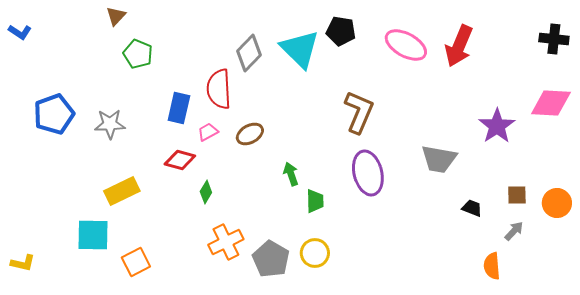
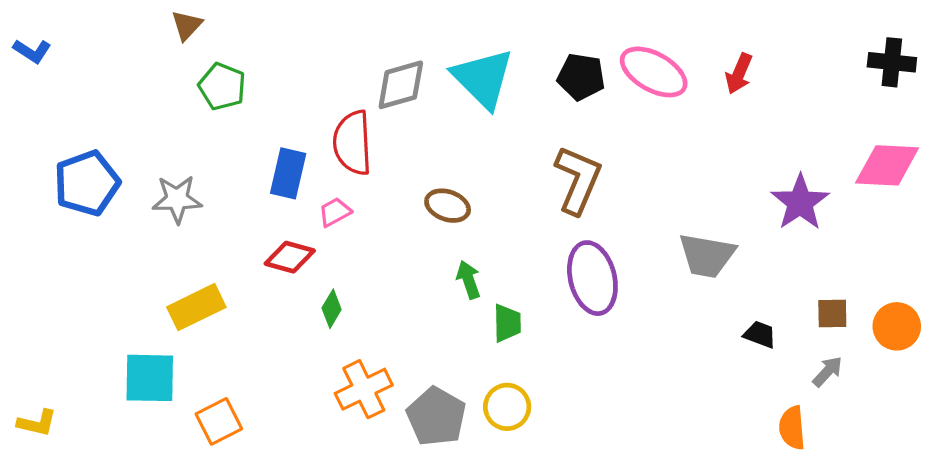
black pentagon: (341, 31) -> (581, 77), moved
red arrow: (459, 46) -> (739, 74), size x0.6
gray diamond: (249, 53) -> (401, 85), turned 30
brown ellipse: (250, 134) -> (448, 206), moved, turned 48

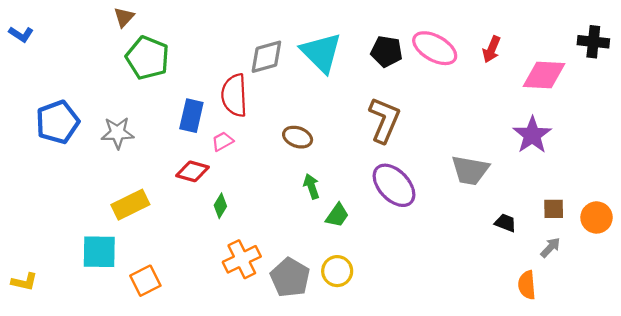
green pentagon: (222, 86) -> (148, 58), size x1.4
pink diamond: (887, 165) -> (544, 75), moved
purple ellipse: (592, 278) -> (394, 185), turned -30
green trapezoid: (507, 323) -> (337, 215), turned 36

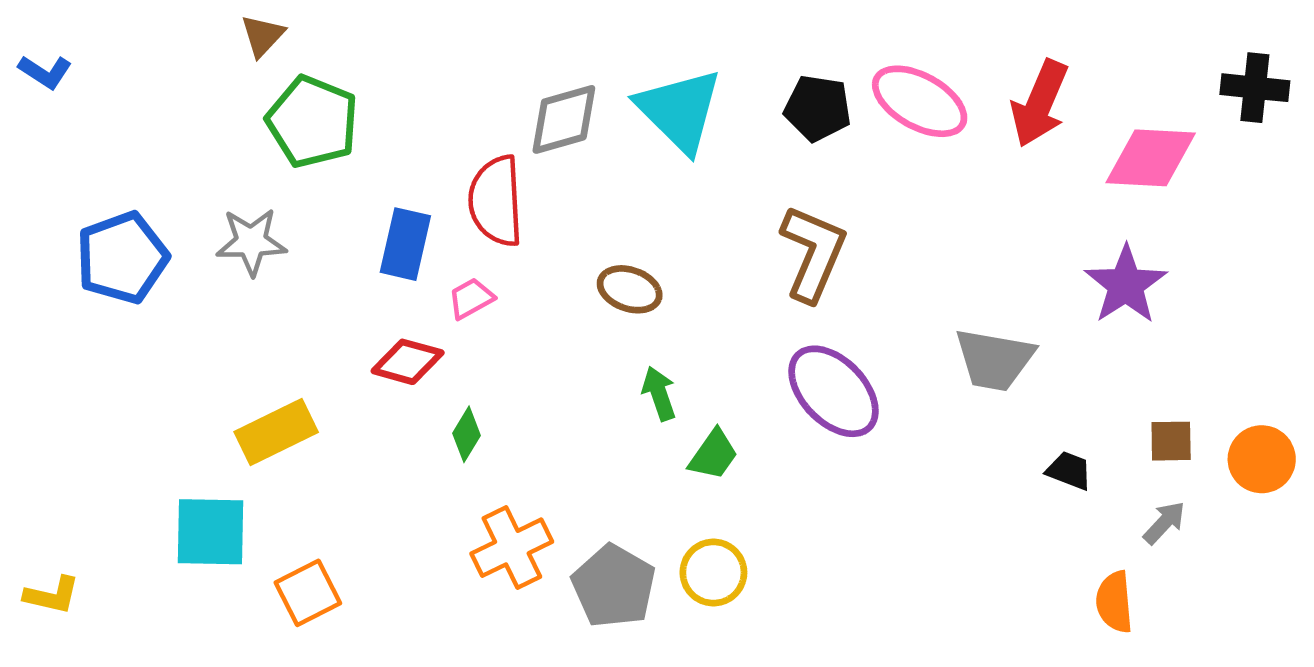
red arrow: (492, 49) -> (1040, 104), size x1.5
gray star: (118, 133) -> (251, 242), moved

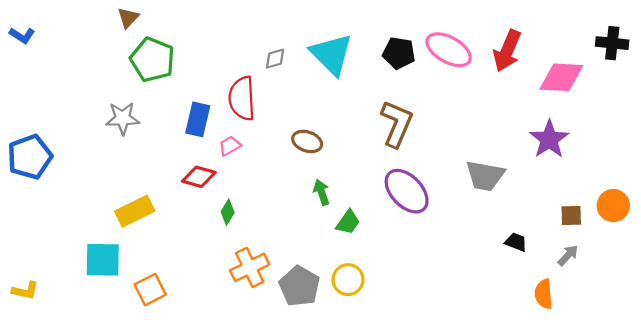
gray diamond: (564, 119) -> (275, 59), size x0.6
blue pentagon: (122, 258) -> (30, 157), moved
orange circle: (1262, 459) -> (613, 206), moved
black trapezoid: (1069, 471) -> (516, 242), moved

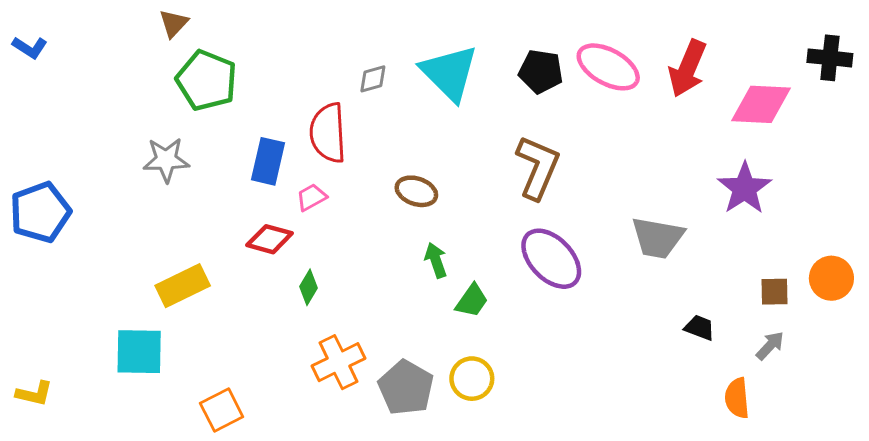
orange square: (150, 290) -> (222, 410), moved

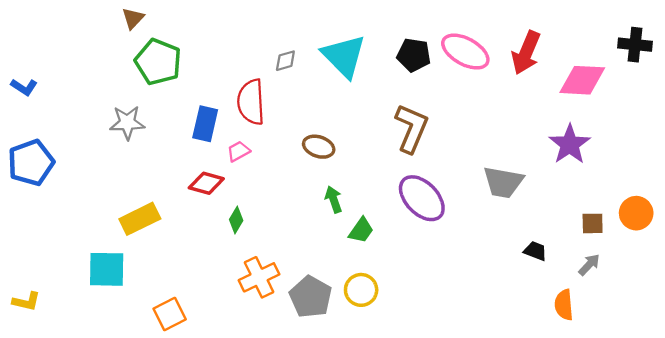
blue L-shape: (30, 47) -> (24, 87), moved

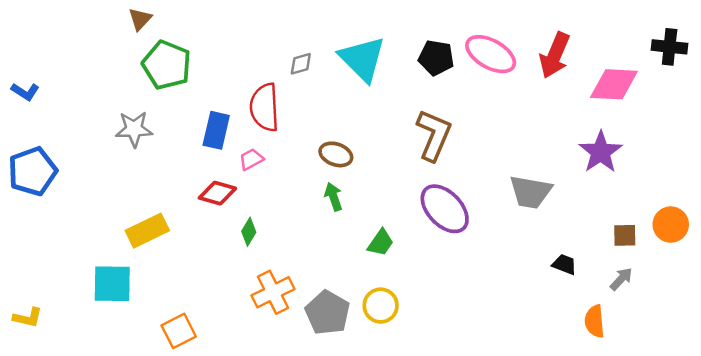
green arrow: (334, 199) -> (333, 197), moved

